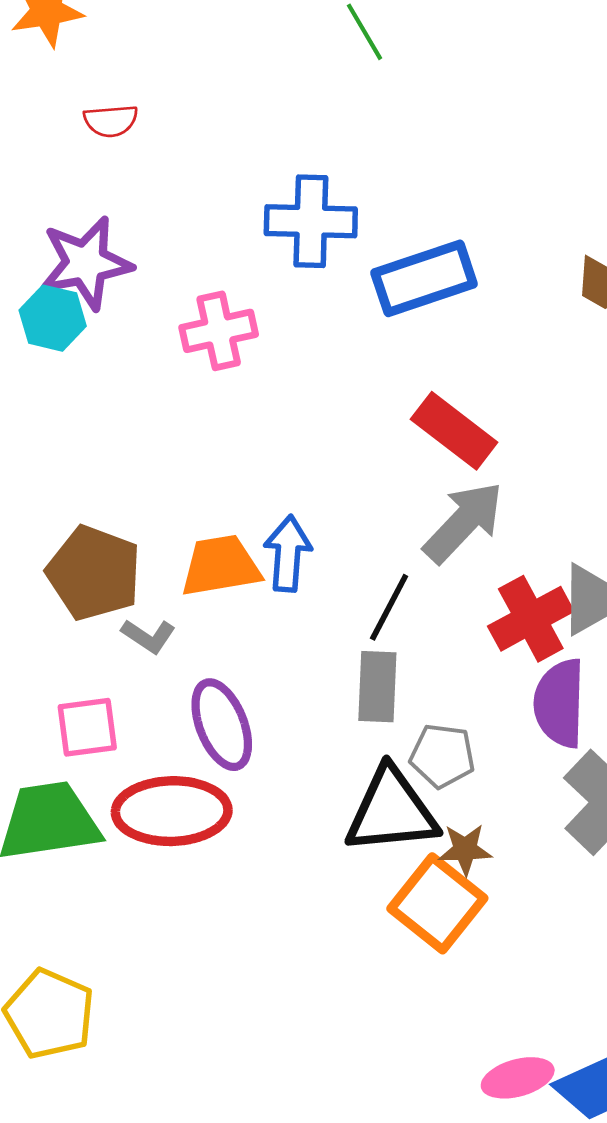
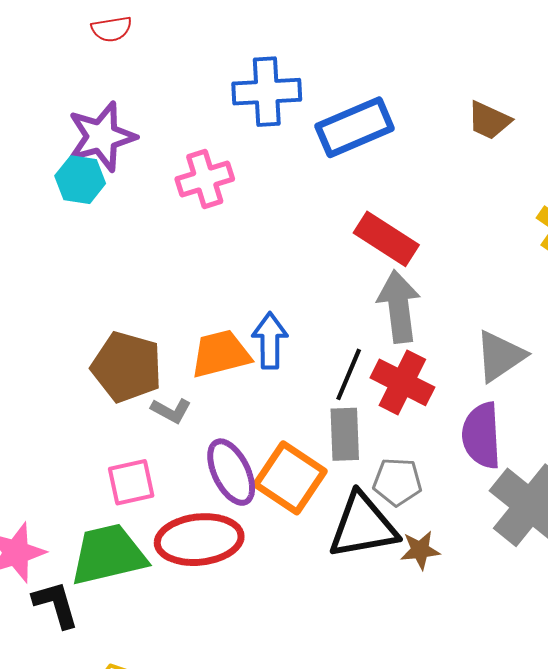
gray arrow: (463, 522) -> (399, 307), turned -46
red cross: (531, 619) -> (402, 382), moved, turned -30
orange square: (437, 903) -> (290, 478), moved

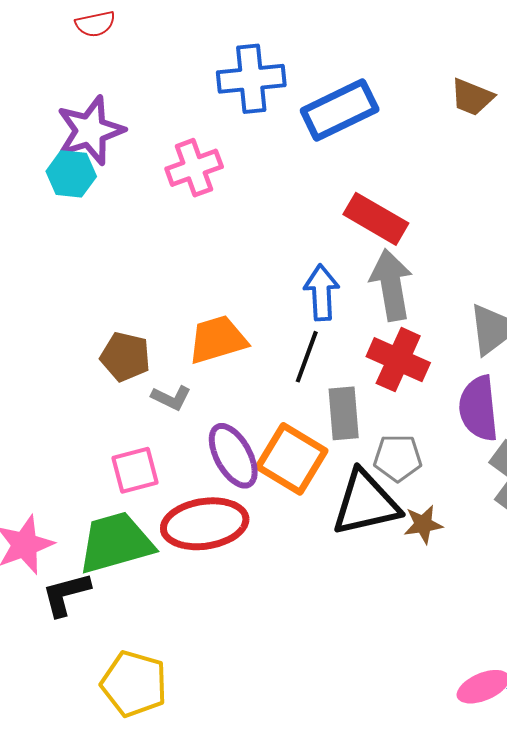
blue arrow: (270, 341) -> (322, 293), moved
brown pentagon: (127, 367) -> (125, 357), size x0.7
black line: (349, 374) -> (307, 357), moved
black L-shape: (56, 604) -> (66, 594), turned -86

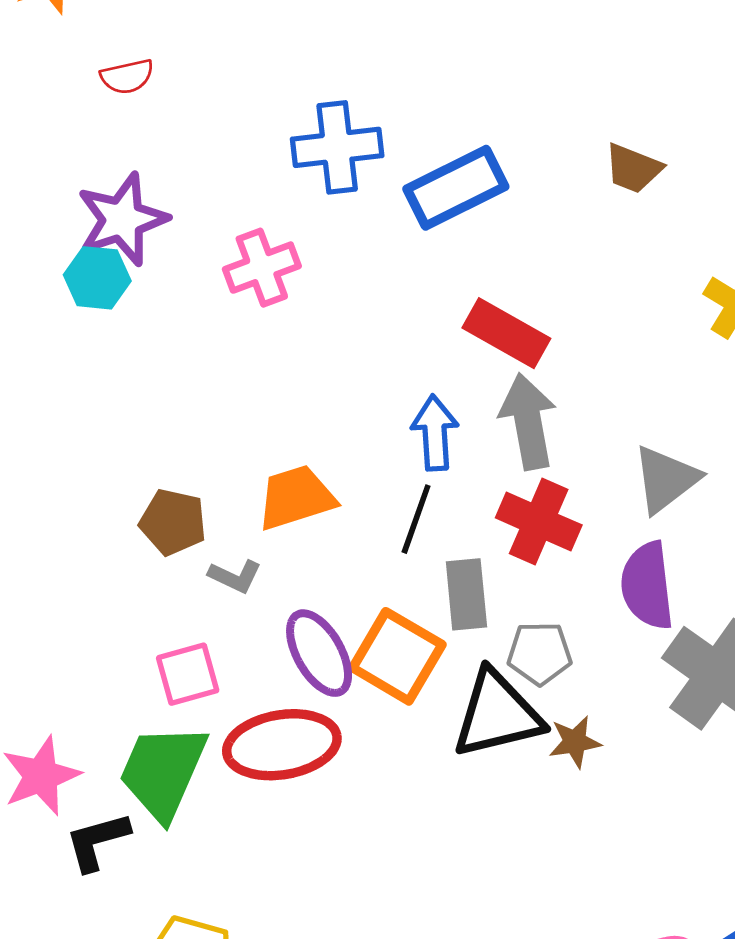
green trapezoid: (116, 543) -> (163, 772), turned -50

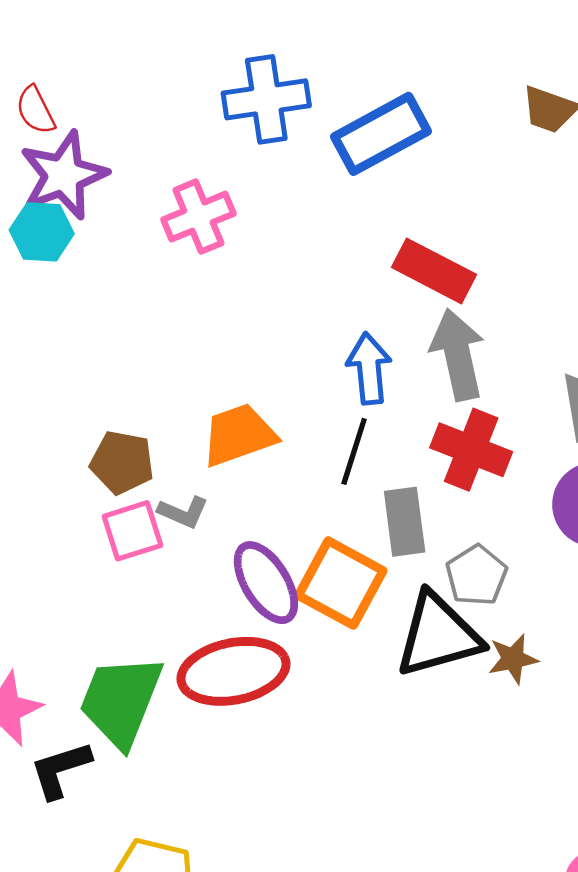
red semicircle: (127, 76) -> (36, 110), moved, turned 78
gray pentagon: (540, 653) -> (476, 575), turned -30
pink square: (188, 674) -> (132, 531), moved

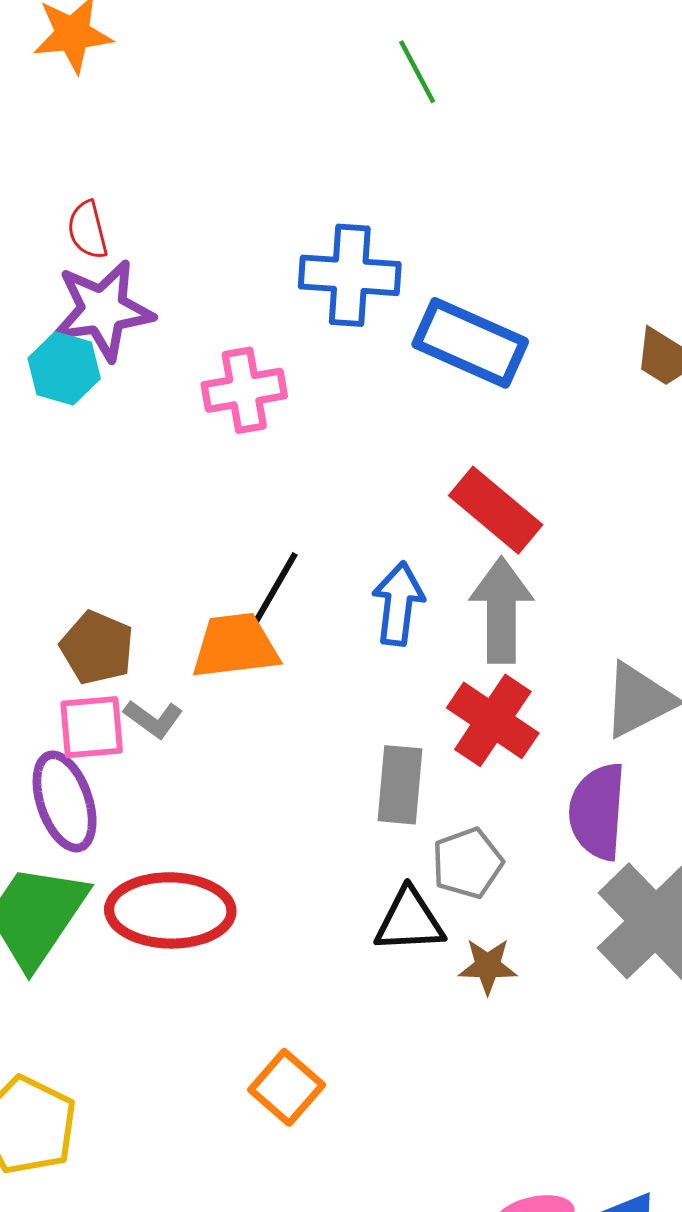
blue rectangle: (381, 134) -> (470, 343), turned 40
black line: (354, 451) -> (275, 588), moved
purple ellipse: (266, 583) -> (65, 801), moved
orange square: (341, 583) -> (287, 1087), moved, size x0.7
black triangle: (438, 635) -> (409, 921), size x0.7

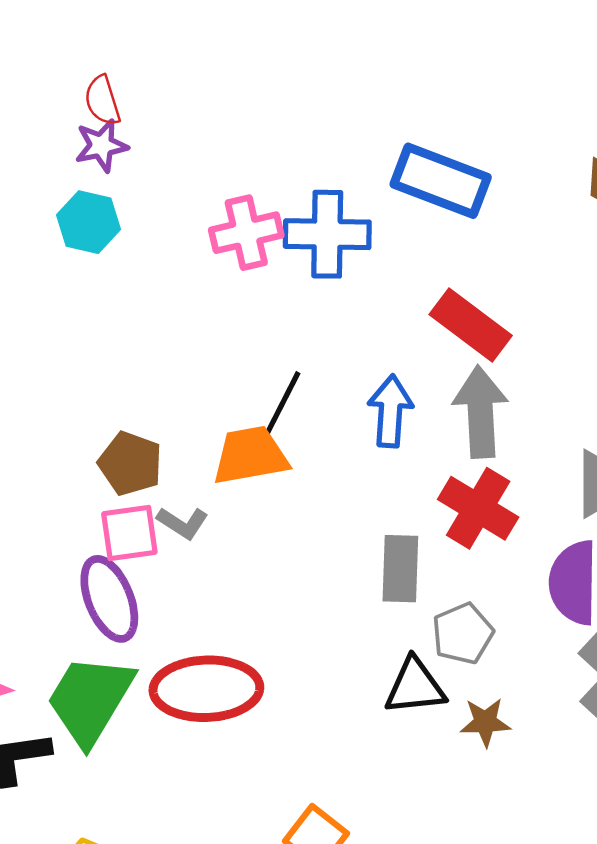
blue cross: (350, 275) -> (327, 234), moved
purple star: (103, 310) -> (101, 146), moved, size x0.6

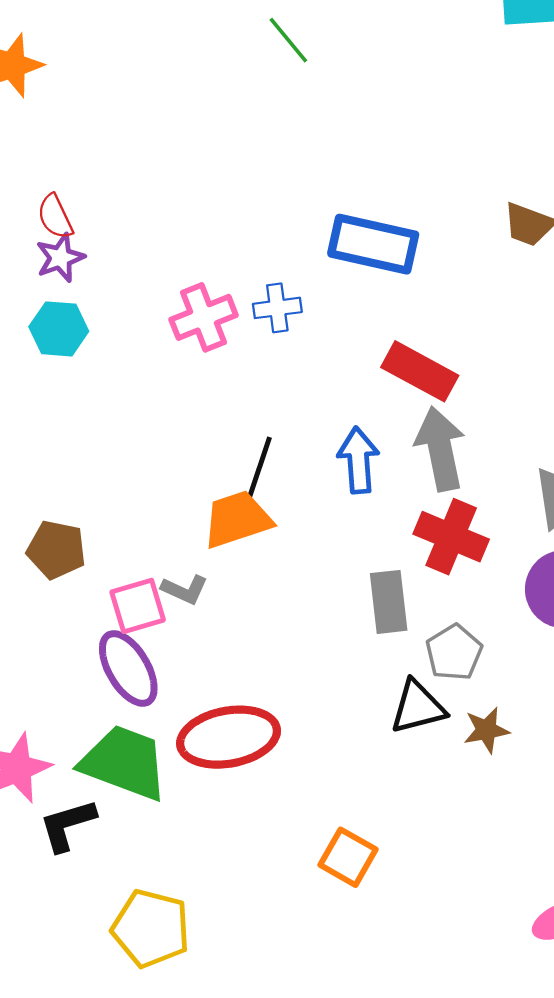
blue cross: (327, 234) -> (277, 308), size x0.6
brown pentagon: (130, 464) -> (56, 550), moved
green trapezoid: (90, 700) -> (124, 763), turned 88

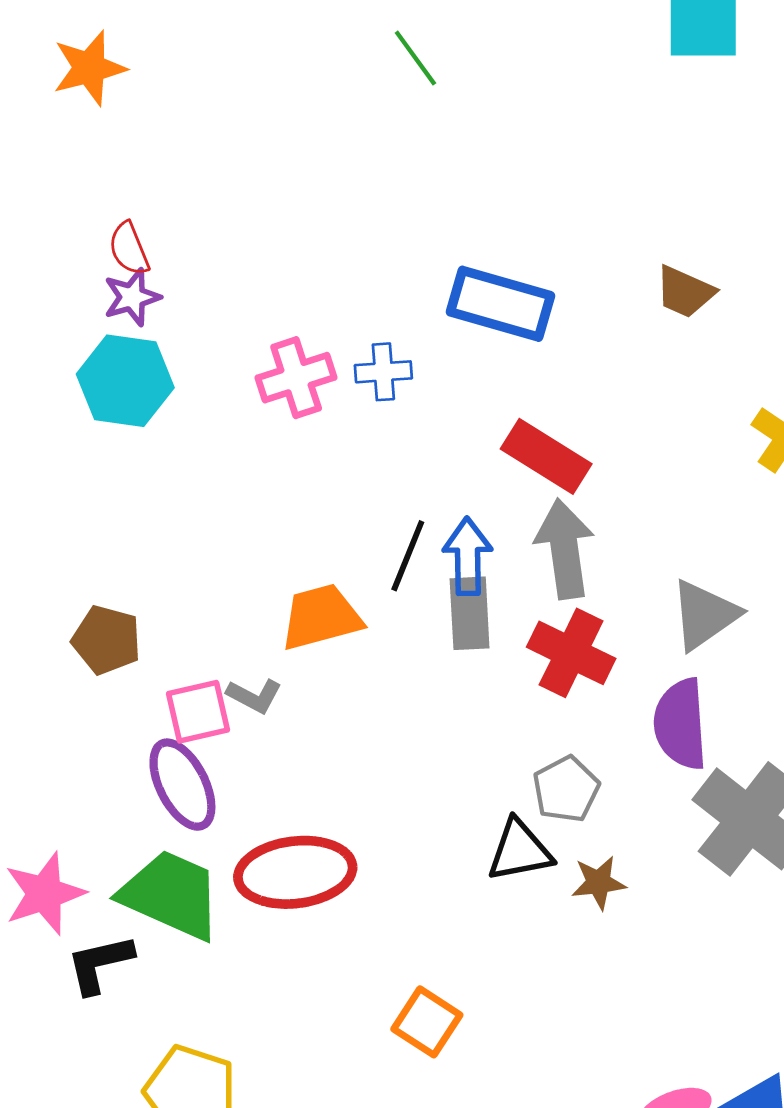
cyan hexagon: (59, 329) -> (125, 381), size x1.4
black line: (259, 467) -> (408, 556), moved
gray rectangle: (389, 602) -> (470, 613), moved

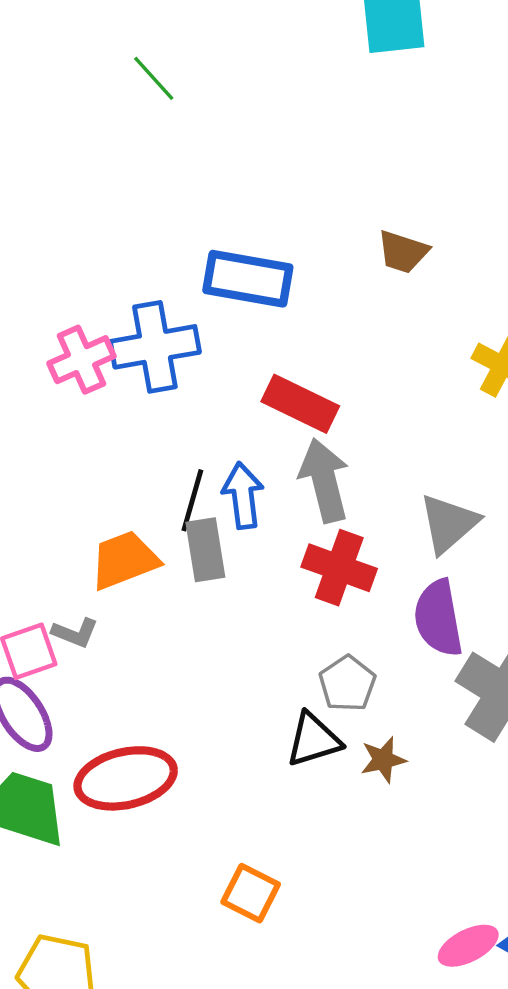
blue cross: (383, 372) -> (155, 347), size x1.8
gray rectangle: (470, 613) -> (205, 550), moved

